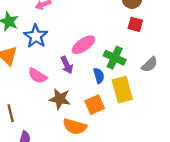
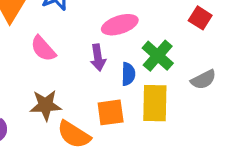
purple arrow: (67, 65) -> (98, 58), moved
brown star: (60, 99) -> (46, 105), moved, turned -30

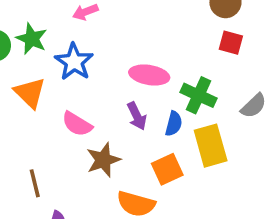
pink ellipse: (120, 25) -> (149, 75), turned 44
blue semicircle: (128, 74) -> (174, 124), turned 30
brown star: (46, 105) -> (103, 160), moved

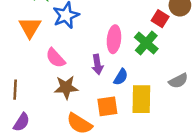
red square: (231, 43) -> (160, 19), moved
pink ellipse: (149, 75) -> (114, 39), turned 70
green cross: (198, 95) -> (146, 43), moved

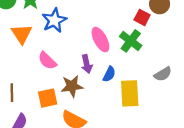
pink ellipse: (114, 39) -> (100, 40), turned -30
brown star: (66, 87) -> (72, 86), moved
orange square: (107, 106) -> (48, 98), moved

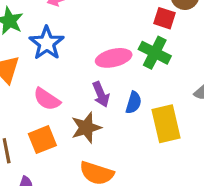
pink ellipse: (100, 40) -> (114, 58), turned -65
orange square: (48, 98) -> (42, 140), moved

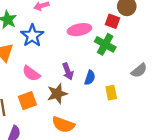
pink ellipse: (114, 58) -> (79, 30), moved
yellow rectangle: (166, 124) -> (111, 93), size x0.6

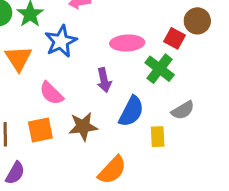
gray semicircle: (139, 70) -> (183, 110), moved
purple arrow: (68, 71) -> (104, 80), moved
blue semicircle: (90, 78) -> (131, 111), size x1.5
orange semicircle: (63, 125) -> (112, 170), moved, turned -75

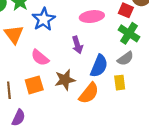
green cross: (160, 69) -> (129, 33), moved
gray semicircle: (183, 110) -> (125, 59), moved
orange semicircle: (112, 170) -> (89, 93), moved

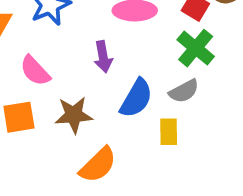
orange semicircle: (89, 93) -> (98, 165), moved

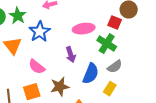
green cross: (196, 48) -> (107, 44), moved
yellow rectangle: (169, 132) -> (110, 89), turned 40

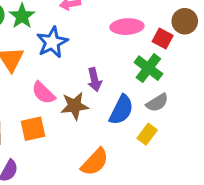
pink ellipse: (84, 29) -> (127, 27), moved
brown star: (60, 87) -> (75, 106), moved

